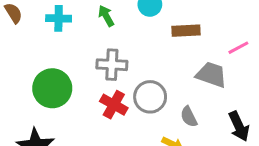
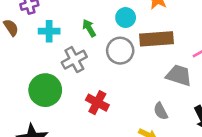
brown rectangle: (186, 31) -> (157, 39), size x1.4
gray cross: (112, 65) -> (74, 60), moved, turned -30
gray circle: (150, 97) -> (120, 51), moved

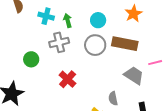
cyan circle: (126, 18) -> (98, 20), moved
green arrow: (89, 28) -> (68, 20), moved
green circle: (45, 90) -> (31, 59), size x0.6

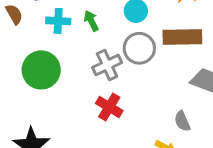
gray cross: (59, 42) -> (107, 65), moved
green circle: (31, 59) -> (41, 70), moved, size x1.6

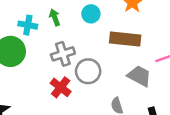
cyan cross: (58, 21) -> (28, 25), moved
gray circle: (139, 48) -> (88, 71), moved

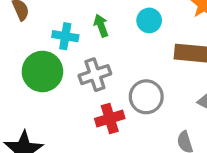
gray cross: (63, 54) -> (95, 75), moved
red cross: (61, 87) -> (110, 119), turned 36

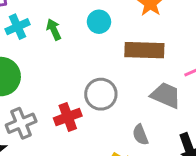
cyan cross: (65, 36) -> (18, 27), moved, turned -30
gray cross: (95, 75) -> (21, 123), moved

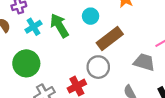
green arrow: (54, 29) -> (59, 26), size x1.6
brown rectangle: (144, 50) -> (110, 38), moved, turned -32

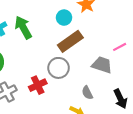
cyan circle: (91, 16) -> (64, 18), moved

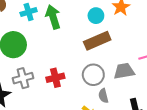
gray trapezoid: (102, 65) -> (124, 71), turned -40
gray circle: (59, 68) -> (93, 75), moved

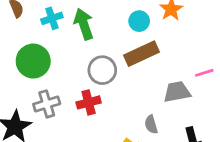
gray circle: (93, 75) -> (102, 70), moved

